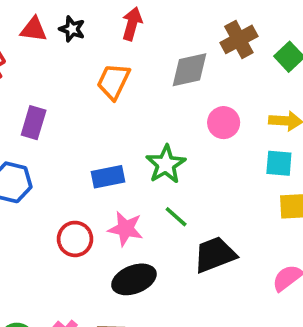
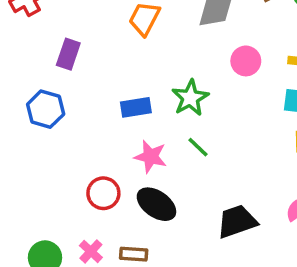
red circle: (75, 239) -> (103, 193), moved
black trapezoid: (215, 255) -> (237, 221), moved
black ellipse: (134, 279) -> (156, 204), turned 54

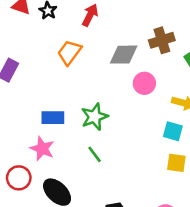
pink circle: (246, 61) -> (144, 83), moved
pink star: (150, 157) -> (42, 149), moved

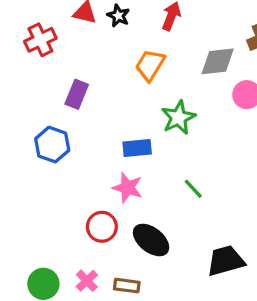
green star: (94, 117) -> (178, 118), moved

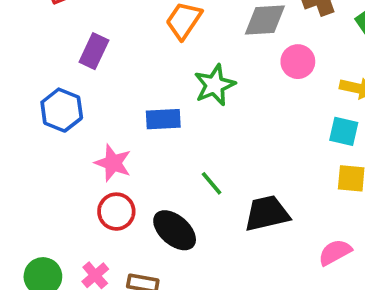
pink star: (127, 188) -> (113, 163), moved
green line: (193, 189) -> (212, 183), moved
black trapezoid: (226, 261) -> (267, 213), moved

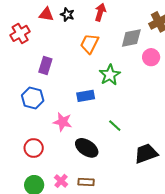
red circle: (116, 212) -> (34, 148), moved
black trapezoid: (267, 213) -> (146, 153), moved
black ellipse: (175, 230) -> (87, 148), moved

